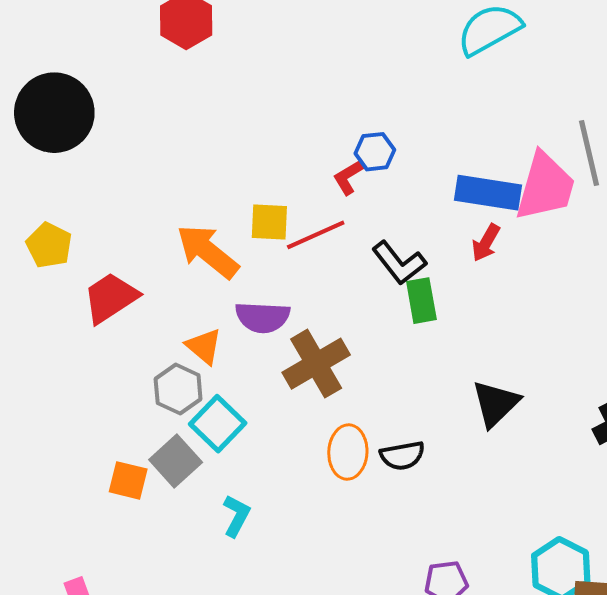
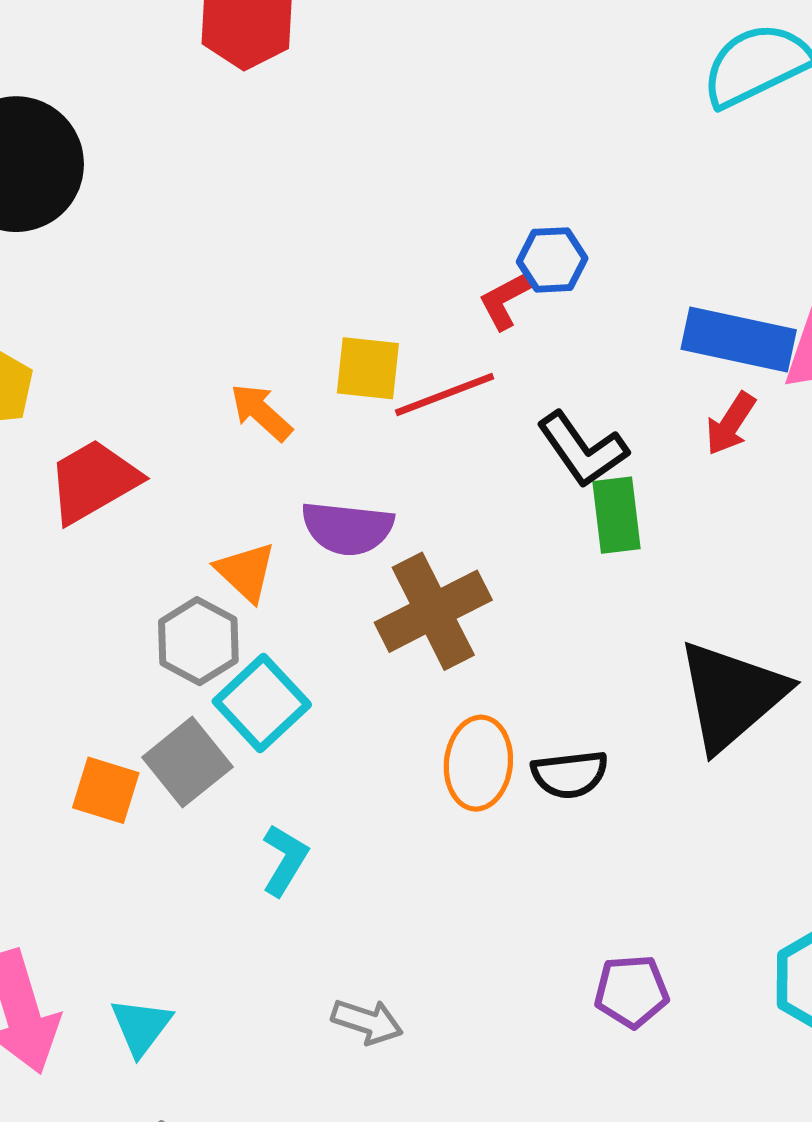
orange arrow: (208, 251) -> (261, 412), size x0.6
black triangle: (496, 404) -> (732, 695), size x1.4

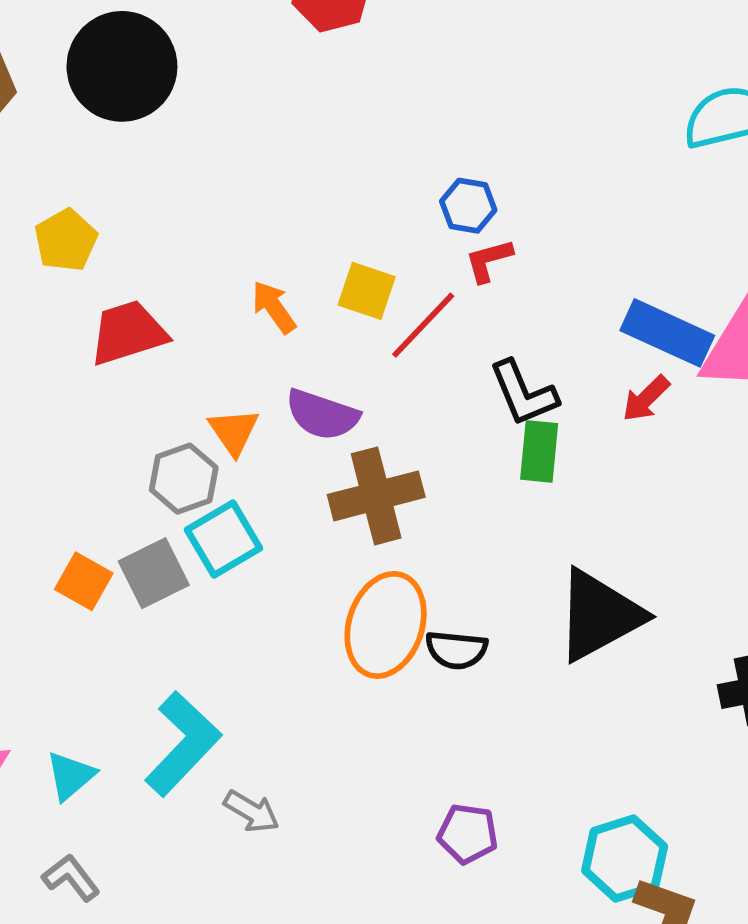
blue hexagon: (552, 260) -> (468, 206), moved
red line: (445, 394) -> (423, 325), turned -38
orange ellipse: (478, 763) -> (386, 625), size x1.4
cyan L-shape: (285, 860) -> (183, 744), moved, size x1.8

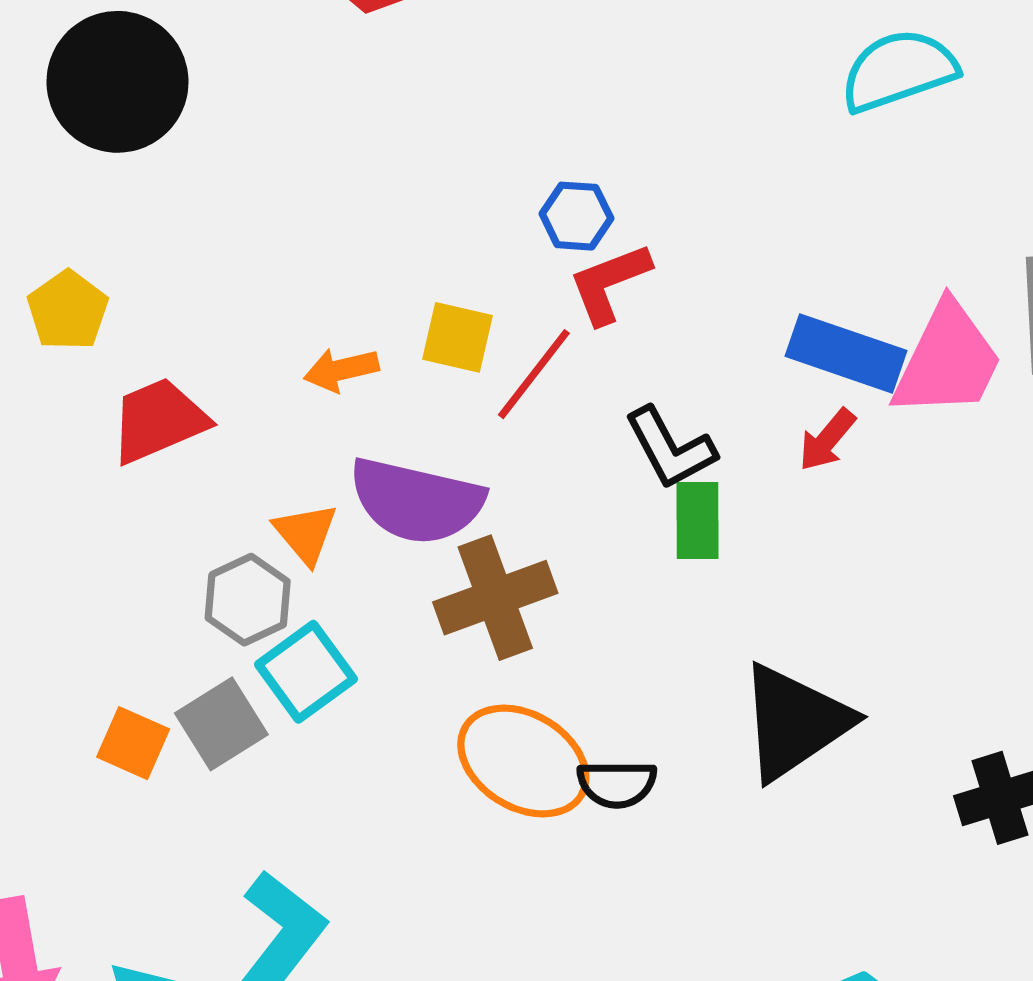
red L-shape: (489, 260) -> (609, 283), size x1.4
orange arrow: (274, 307) -> (341, 370), turned -62
purple semicircle: (322, 415) -> (416, 501), size x1.4
orange ellipse: (386, 625) -> (523, 761), turned -72

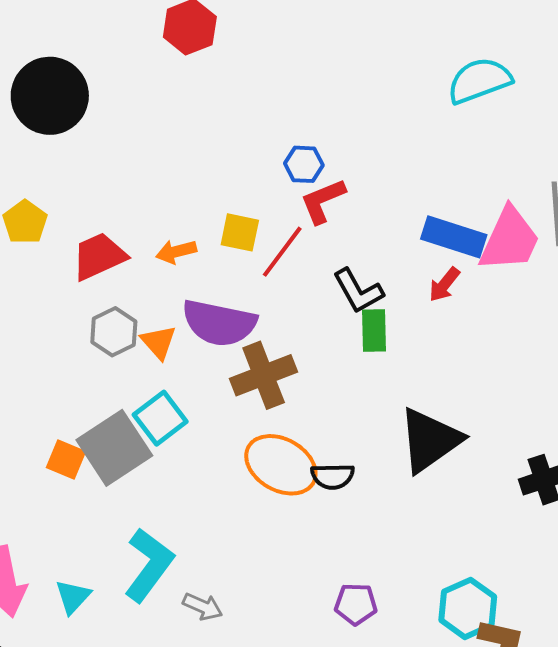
red trapezoid: (159, 420) -> (99, 256), moved
gray hexagon: (248, 600) -> (114, 332), moved
gray square: (221, 724) -> (114, 448), size x1.5

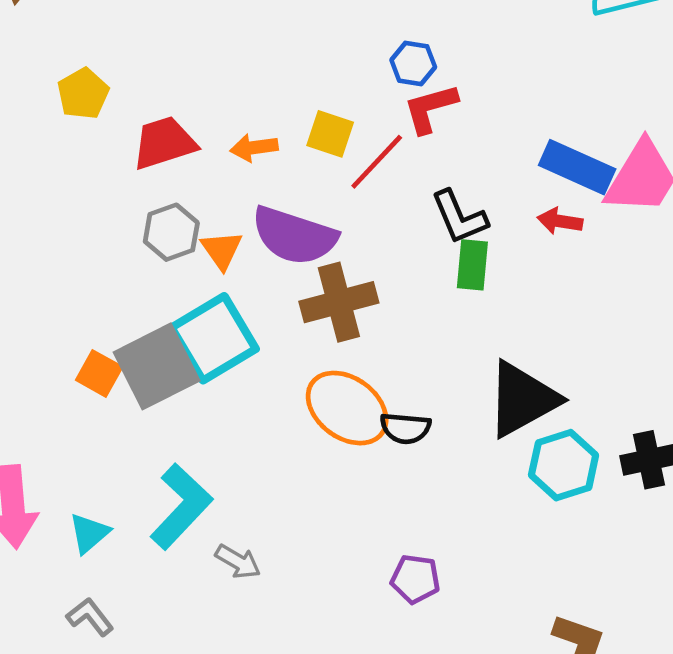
red arrow: (444, 285) -> (560, 221), turned 54
cyan square: (160, 418) -> (214, 338), size x1.4
cyan hexagon: (468, 608) -> (564, 465), moved

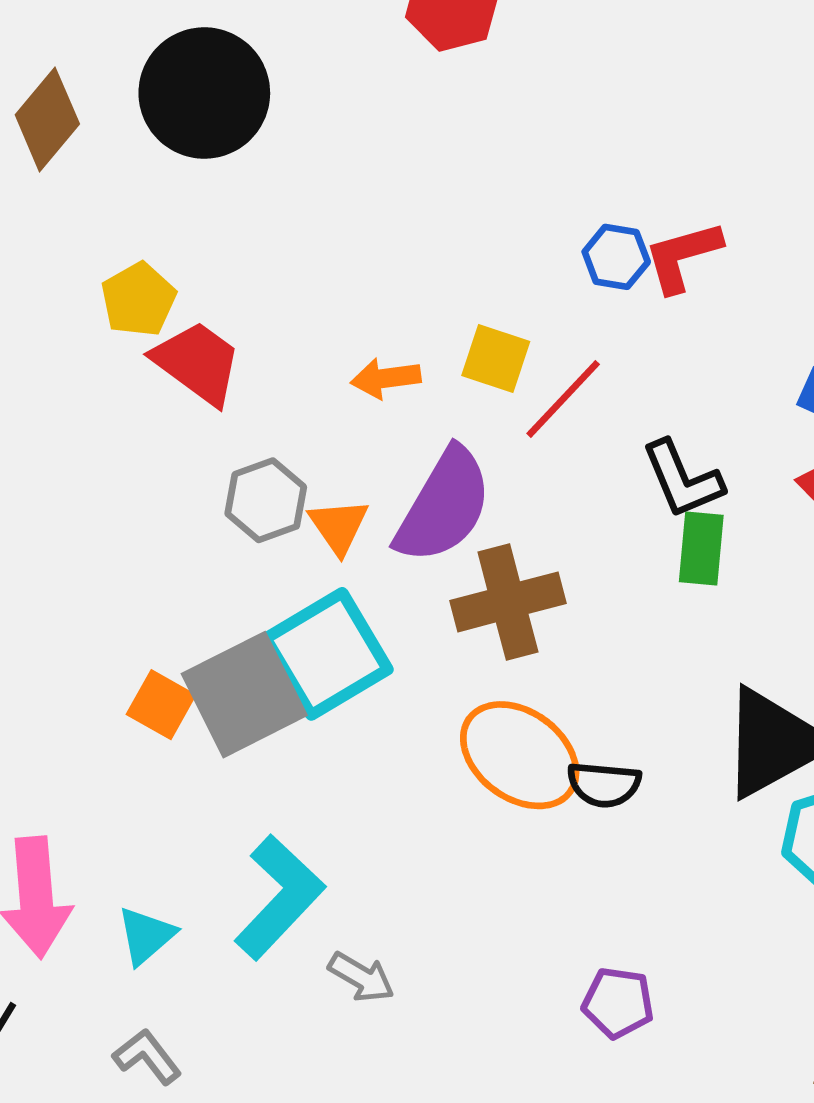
red L-shape: (430, 108) -> (683, 256), moved
red trapezoid: (164, 143) -> (197, 363), moved, turned 54
purple semicircle: (294, 236) -> (444, 506), turned -78

